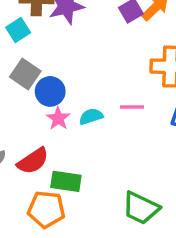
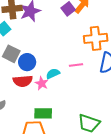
pink star: (58, 118) -> (42, 83), moved
red semicircle: (33, 161) -> (23, 81), moved, turned 36

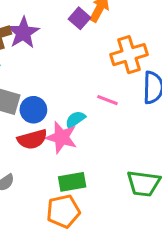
pink line: (76, 65) -> (107, 100), turned 40
pink star: (42, 83) -> (61, 137), size x1.5

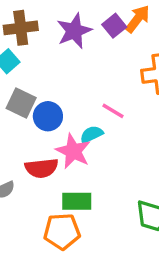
purple star: (23, 33) -> (74, 31), moved
pink line: (107, 100) -> (113, 111), moved
red semicircle: (32, 139) -> (42, 168), moved

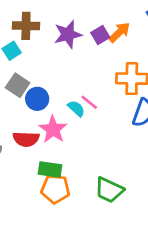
cyan semicircle: (91, 134) -> (76, 108), moved, turned 60
orange pentagon: (62, 231) -> (55, 189), moved

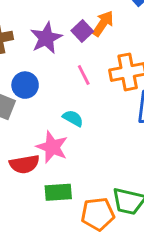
blue circle: (37, 99) -> (25, 85), moved
pink line: (89, 102) -> (84, 75), moved, turned 36
orange pentagon: (55, 189) -> (98, 214), moved

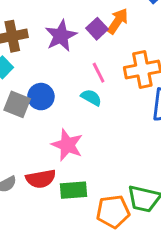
blue circle: (25, 85) -> (41, 97), moved
cyan semicircle: (73, 118) -> (91, 98), moved
red semicircle: (24, 164) -> (41, 179), moved

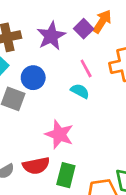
blue circle: (41, 97) -> (33, 78), moved
green rectangle: (73, 190) -> (66, 175), turned -70

